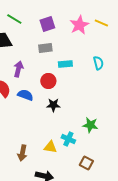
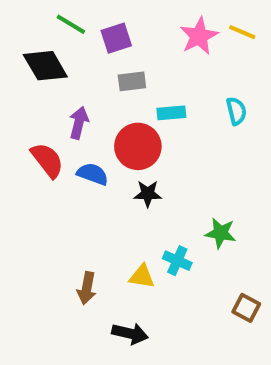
purple square: (47, 24) -> (116, 38), moved
red circle: (48, 81) -> (138, 146), size x1.5
brown square: (86, 163) -> (246, 308), moved

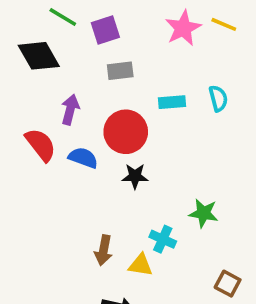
cyan rectangle: (171, 113) -> (172, 102), moved
yellow triangle: (142, 276) -> (141, 265), moved
brown arrow: (87, 288) -> (104, 250), moved

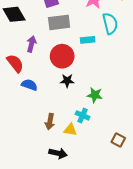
gray rectangle: (120, 71) -> (59, 22), size x1.5
cyan semicircle: (218, 98) -> (110, 24), moved, size x1.5
blue semicircle: (83, 158) -> (29, 85), moved
green star: (203, 213) -> (95, 95), moved

